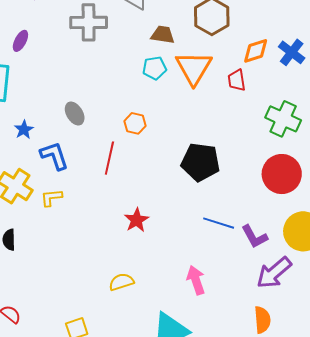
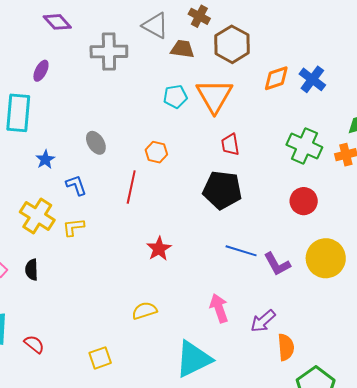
brown trapezoid: (163, 35) -> (182, 49), moved
red trapezoid: (237, 80) -> (230, 145), moved
blue L-shape: (54, 156) -> (76, 185), size x0.7
red circle: (282, 174) -> (304, 201), size x0.7
purple arrow: (274, 273) -> (263, 321), moved, size x0.7

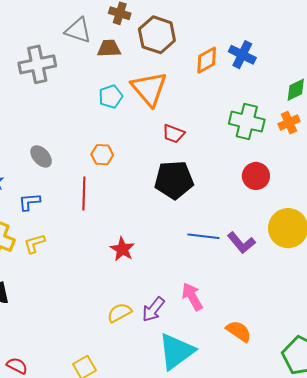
red trapezoid: (230, 145) -> (174, 134), turned -50
blue L-shape: (76, 185) -> (29, 202), turned -65
purple arrow: (263, 321) -> (153, 309), moved
orange semicircle: (286, 347) -> (239, 331), moved, turned -40

